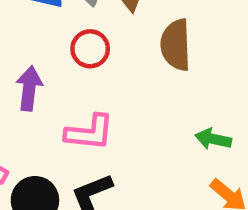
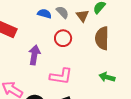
green arrow: (213, 139) -> (107, 77), moved

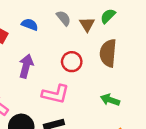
blue semicircle: (44, 14) -> (30, 24), moved
red circle: (63, 38) -> (72, 62), moved

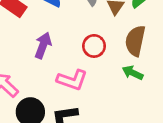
green arrow: (110, 100) -> (133, 73), moved

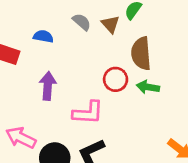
red circle: (94, 46) -> (116, 79), moved

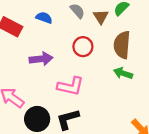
red circle: (116, 79) -> (83, 47), moved
purple arrow: (48, 86) -> (41, 59), turned 70

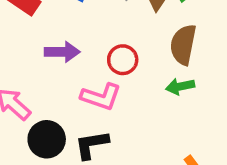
red circle: (83, 47) -> (123, 60), moved
green arrow: (123, 73) -> (180, 86), turned -36

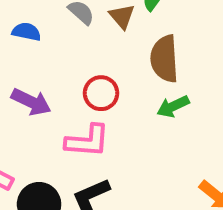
purple arrow: (62, 52) -> (31, 102), turned 40

